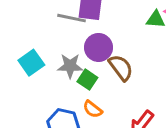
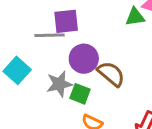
cyan square: (31, 63) -> (17, 70), moved

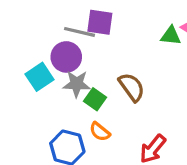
purple circle: (84, 59) -> (66, 57), moved
cyan square: (17, 70) -> (40, 77), moved

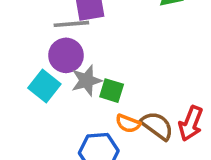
brown semicircle: (132, 87) -> (157, 126), moved

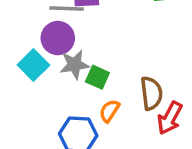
orange semicircle: (128, 124) -> (109, 111), turned 95
brown semicircle: (157, 126) -> (151, 93), moved, turned 40

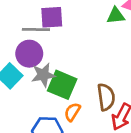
green square: (97, 77) -> (62, 85), size x1.5

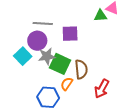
purple square: (52, 17) -> (70, 34), moved
brown semicircle: (106, 97) -> (81, 69), moved

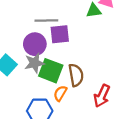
gray line: (43, 23) -> (46, 20), moved
purple circle: (37, 41) -> (35, 44), moved

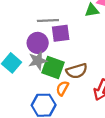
brown semicircle: (76, 75) -> (77, 71), turned 85

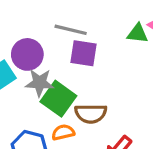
purple circle: (38, 43) -> (27, 54), moved
orange semicircle: (62, 88) -> (63, 132), turned 32

